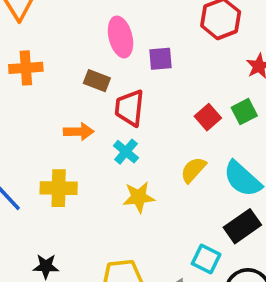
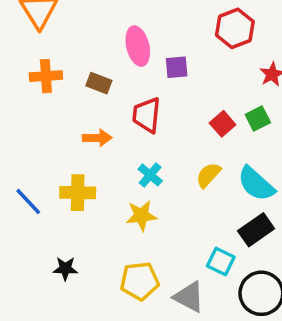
brown rectangle: (97, 81) -> (99, 83), moved
cyan cross: (126, 152) -> (150, 175), moved
yellow star: (139, 197) -> (141, 216), moved

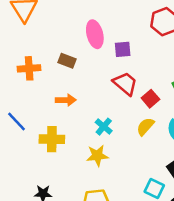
orange cross: (46, 76) -> (29, 68), moved
red trapezoid: (147, 115) -> (125, 84), moved, turned 124
red square: (223, 124) -> (150, 99), moved
blue line: (28, 201) -> (16, 121), moved

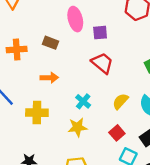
red square: (150, 99) -> (117, 133), moved

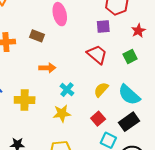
purple square: (100, 33) -> (103, 27), moved
red trapezoid: (102, 63) -> (97, 54), moved
orange arrow: (49, 78) -> (47, 68), moved

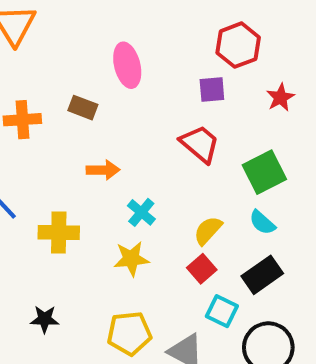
green square: (130, 57) -> (264, 172), moved, size x1.5
yellow semicircle: (101, 90) -> (208, 230), moved
cyan semicircle: (129, 95) -> (262, 222), size x0.6

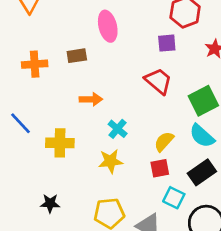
brown rectangle: (83, 108) -> (77, 56), turned -30
cyan semicircle: (262, 222) -> (202, 136), size x1.4
red square: (202, 269) -> (160, 168), turned 30

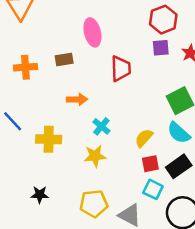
purple square: (167, 43) -> (161, 48), moved
red trapezoid: (158, 81) -> (121, 68), moved, turned 48
red square: (160, 168) -> (150, 164), moved

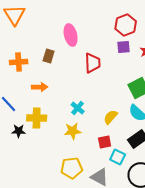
brown rectangle: (64, 59) -> (49, 56), turned -64
orange arrow: (77, 99) -> (40, 87), moved
red square: (150, 164) -> (105, 142), moved
black star: (40, 195) -> (19, 131), moved

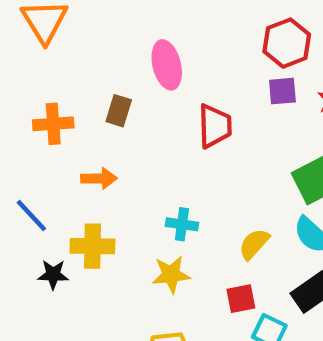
cyan cross: (78, 108) -> (182, 224), turned -32

